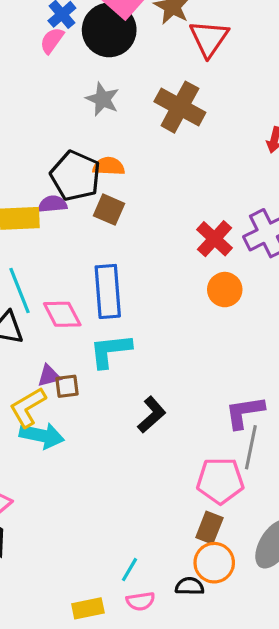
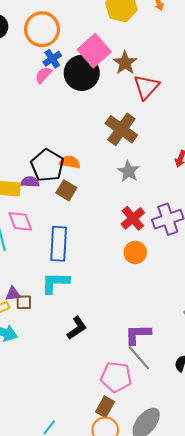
gray star: (103, 99) -> (128, 171), moved
pink diamond: (62, 314) -> (20, 221), moved
gray line: (251, 447) -> (139, 358), turned -60

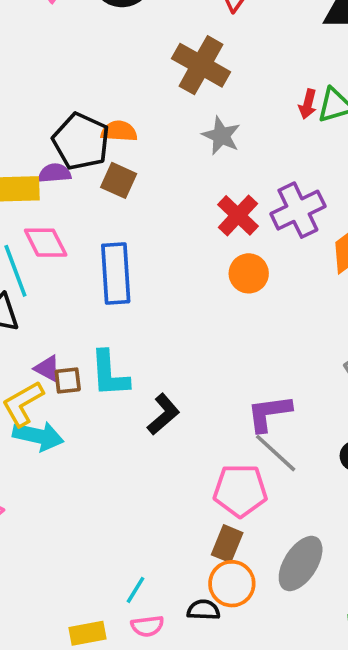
cyan L-shape: (55, 283) -> (109, 374), moved, turned -88
purple triangle: (13, 294) -> (47, 368), turned 42

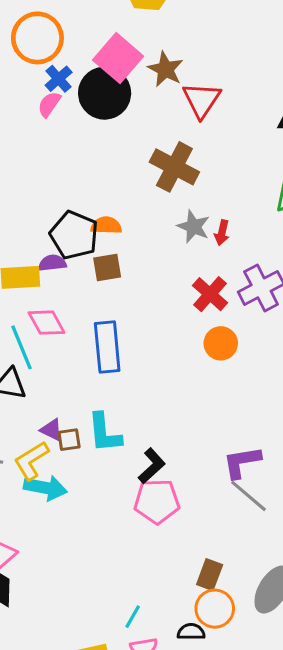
red arrow: (308, 104) -> (222, 233), moved
brown square: (119, 180) -> (107, 268), turned -32
pink pentagon: (240, 490) -> (157, 501), moved

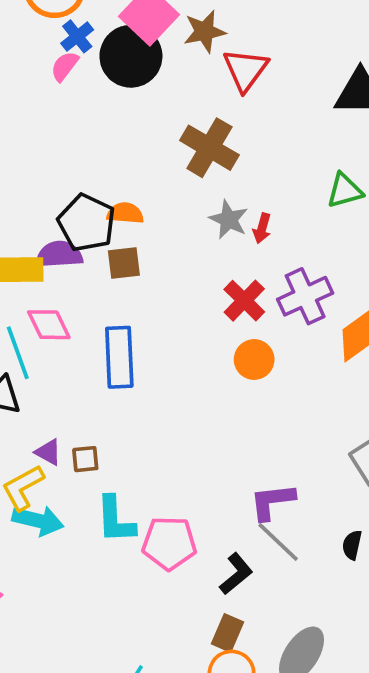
brown star: (165, 69) -> (205, 31), turned 30
purple semicircle: (52, 263) -> (59, 254), size x1.4
cyan L-shape: (105, 433) -> (115, 520), moved
brown square: (69, 440) -> (85, 459), moved
black L-shape: (152, 466) -> (236, 574), moved

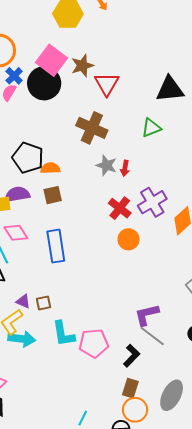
green triangle: (345, 191) -> (151, 128), moved
black pentagon: (87, 223) -> (28, 158), moved

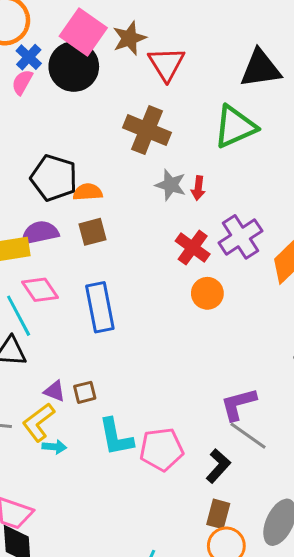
green triangle: (151, 128) -> (235, 127), size x1.5
cyan arrow: (22, 339) -> (54, 447), size x0.6

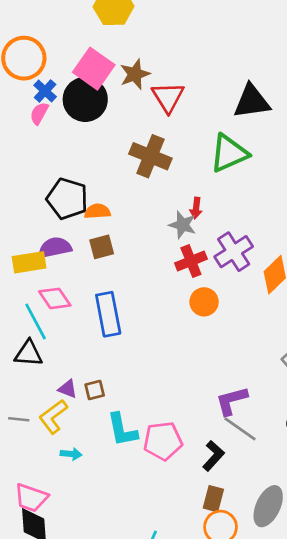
gray star: (171, 185) -> (183, 225), moved
red cross: (193, 248) -> (191, 261), turned 32
cyan arrow: (54, 447) -> (71, 454), moved

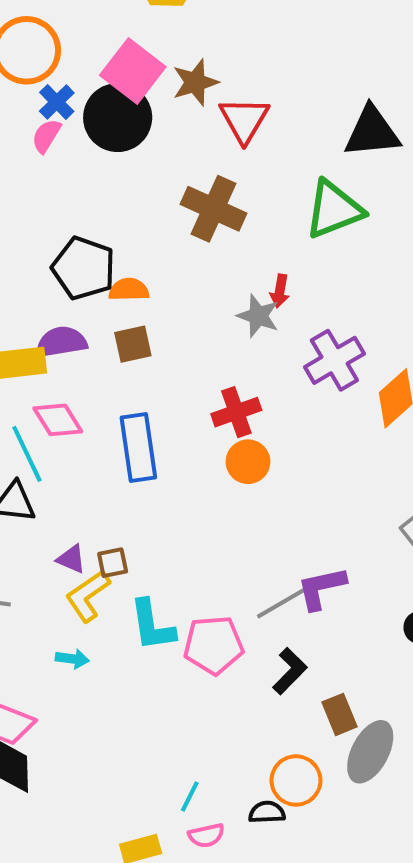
red cross: (191, 261) -> (236, 412), moved
orange circle: (204, 302) -> (248, 462), moved
yellow L-shape: (53, 417) -> (88, 596), moved
gray line: (240, 429) -> (282, 603), moved, turned -68
brown rectangle: (213, 499) -> (340, 714), moved, turned -40

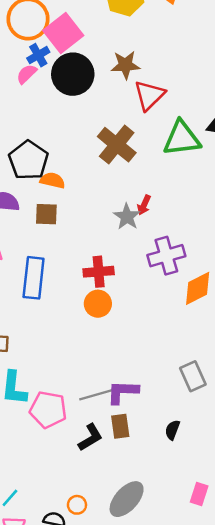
pink square: (133, 71) -> (63, 33), moved
green triangle: (334, 210) -> (182, 138), moved
brown rectangle: (340, 714) -> (120, 426), moved
orange circle: (296, 780) -> (77, 505), size x0.6

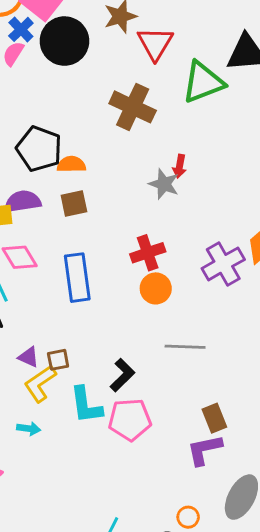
purple cross: (166, 256) -> (223, 264), moved
purple L-shape: (123, 392) -> (204, 450), moved
gray line: (96, 395) -> (185, 347), moved, turned 32
black L-shape: (90, 437) -> (122, 375), moved

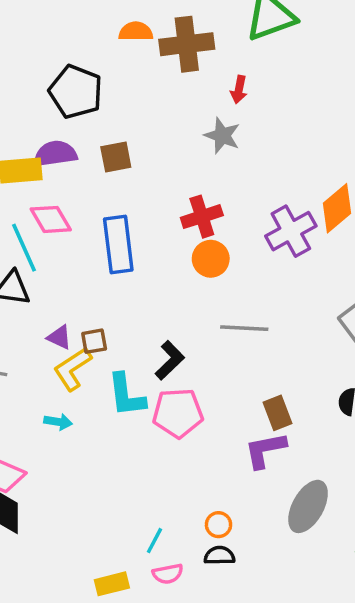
brown cross: (133, 107) -> (187, 44), turned -33
orange semicircle: (71, 164) -> (136, 31), moved
red arrow: (180, 166) -> (239, 89), moved
orange circle: (188, 517) -> (218, 525), moved

